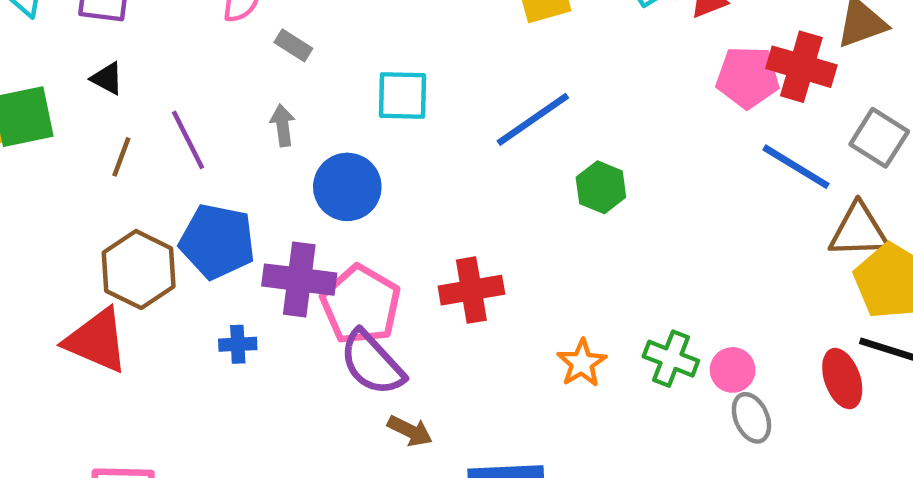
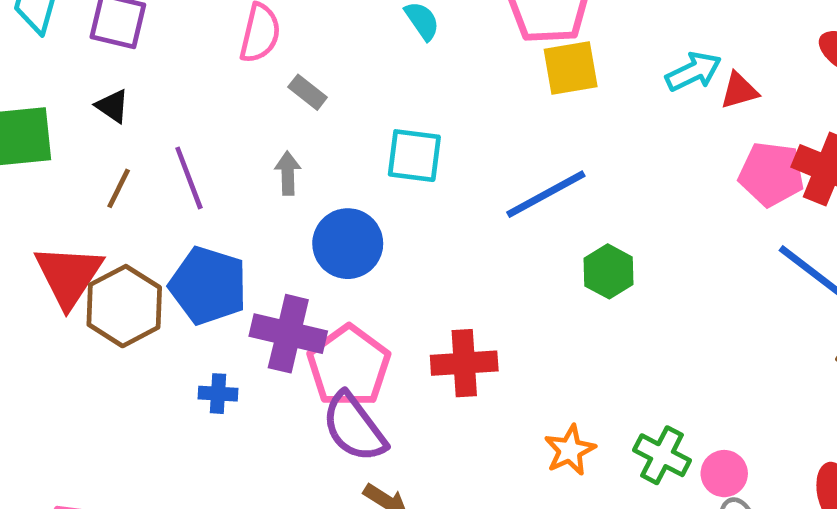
red triangle: (97, 341) -> (69, 276), moved, turned 34

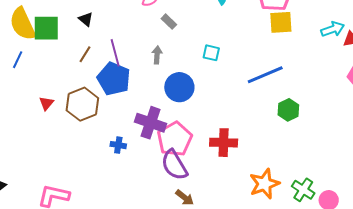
cyan square: (414, 156) -> (211, 53), size x0.7
red triangle: (69, 276) -> (46, 103), moved, size x0.5
blue pentagon: (208, 286) -> (114, 79), moved
orange star: (570, 450) -> (264, 184), size x1.4

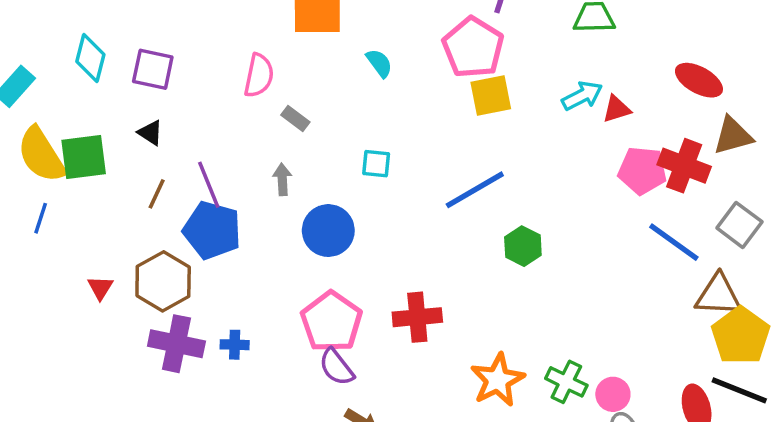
purple cross: (151, 123) -> (176, 344), moved
purple semicircle: (174, 165) -> (337, 367), size x0.7

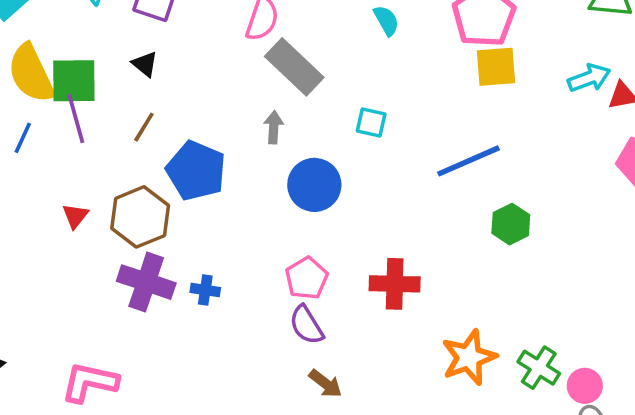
gray rectangle: (295, 119) -> (294, 67), size x2.0
purple line: (209, 185) -> (76, 119), moved
pink pentagon: (331, 322) -> (307, 278), size x0.7

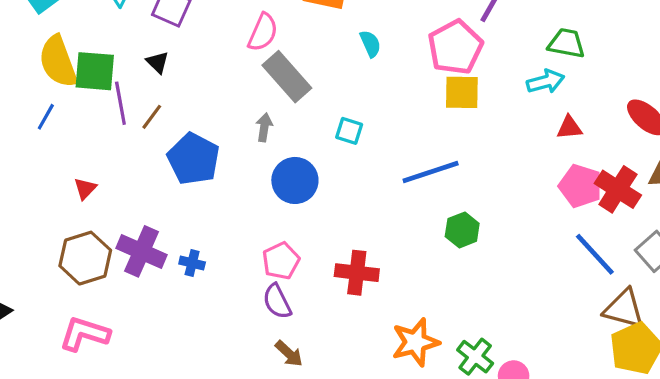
cyan arrow: (589, 78) -> (545, 82), moved
purple line: (76, 119) -> (120, 103), moved
brown hexagon: (140, 217) -> (85, 258), moved

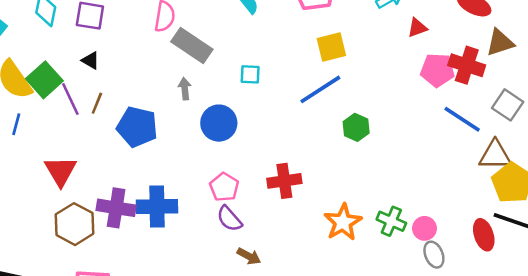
green square: (95, 71) -> (44, 80), turned -32
yellow square: (462, 92) -> (331, 47), moved
red triangle: (85, 188) -> (61, 171), size x1.8
blue cross: (192, 263) -> (157, 206), size x2.0

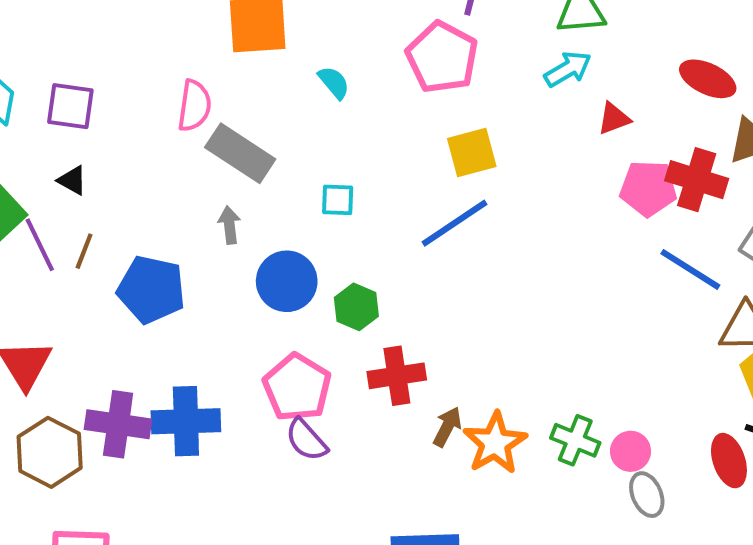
green hexagon: (356, 127) -> (356, 307), moved
pink pentagon: (224, 187) -> (297, 387), size x1.4
brown arrow: (249, 256) -> (447, 427), moved, turned -90

